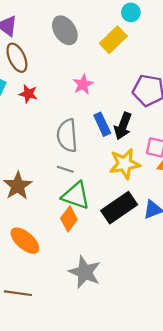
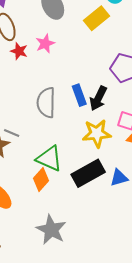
pink star: (83, 84) -> (45, 44), moved
red star: (28, 94) -> (19, 51), moved
gray line: (65, 169) -> (12, 133), moved

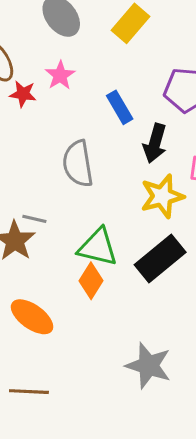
blue rectangle: (79, 95) -> (120, 107), moved
gray star: (51, 230) -> (148, 366), moved

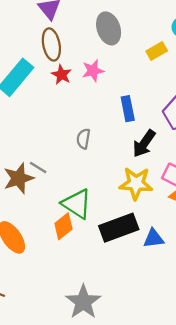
yellow rectangle: (130, 23) -> (157, 51), size x0.7
gray semicircle: (78, 164) -> (83, 139), size x0.6

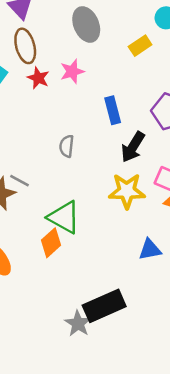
black rectangle: (119, 228) -> (104, 306), moved
gray star: (83, 302) -> (78, 323), size x0.7

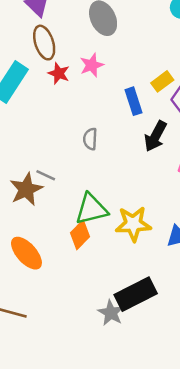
yellow rectangle: (140, 46) -> (162, 81), moved
yellow star: (127, 191) -> (133, 224), moved
green triangle: (64, 217) -> (91, 209), turned -40

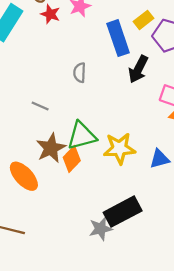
blue rectangle: (134, 101) -> (118, 38), size x1.4
brown star: (26, 189) -> (51, 148), moved
gray star: (111, 313) -> (101, 229), turned 30

